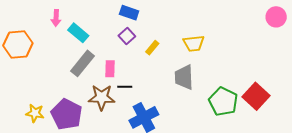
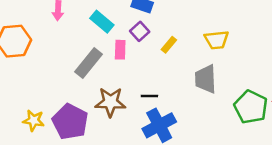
cyan rectangle: (78, 33) -> (102, 22), moved
pink rectangle: (110, 69) -> (120, 50), moved
black line: (125, 87) -> (149, 96), moved

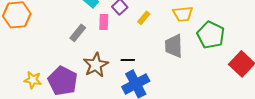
gray rectangle: (88, 63) -> (78, 33), size x0.7
brown star: (110, 102) -> (96, 65), turned -30
green pentagon: (251, 107) -> (211, 35), moved

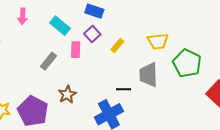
black line: (128, 60) -> (124, 89), moved
brown star: (96, 65) -> (67, 94), size x0.7

